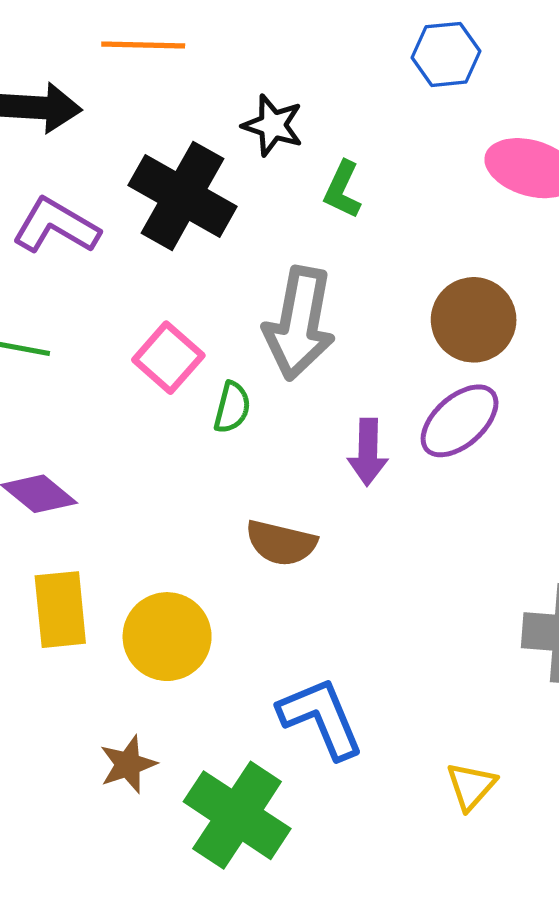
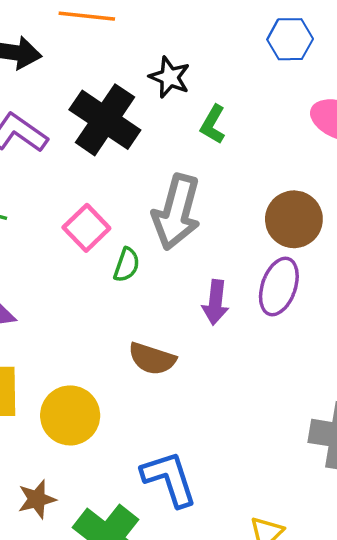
purple ellipse: (460, 421) -> (279, 287), turned -34

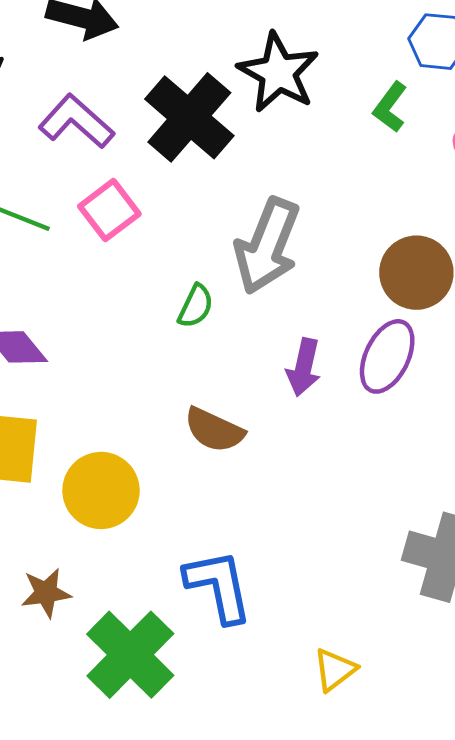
black star: (170, 77) -> (278, 73), size x1.5
green L-shape: (213, 124) -> (390, 107), moved
pink square: (86, 228) -> (109, 210), moved

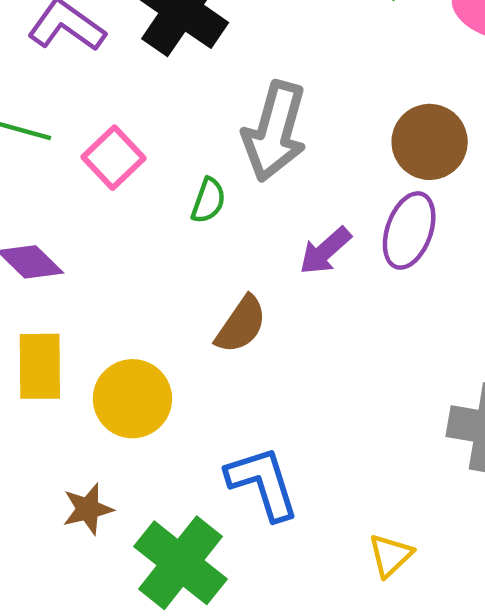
pink square: (109, 210) -> (114, 158), moved
purple arrow: (304, 367) -> (325, 251), turned 42
brown semicircle: (214, 430) -> (241, 325), turned -74

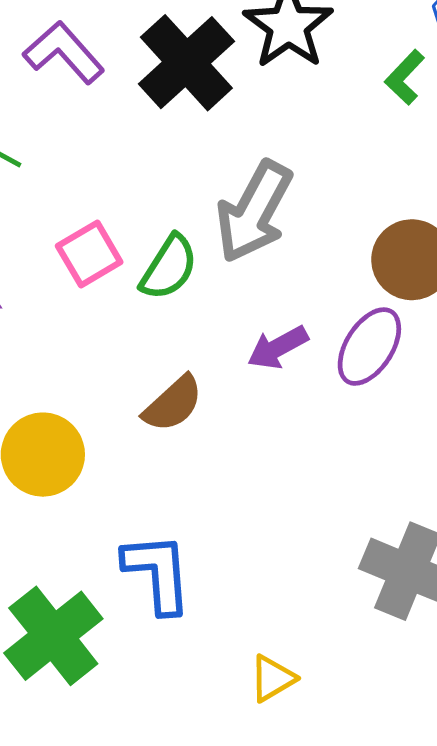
pink square: (114, 158) -> (89, 254), moved
green semicircle: (208, 201) -> (169, 268), size x1.4

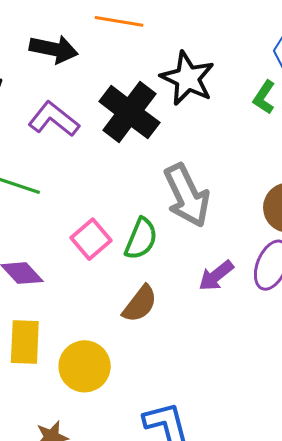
gray arrow: (254, 212) -> (187, 195), turned -44
brown semicircle: (173, 404) -> (140, 304), moved

